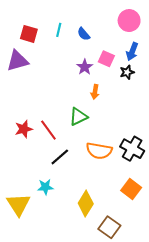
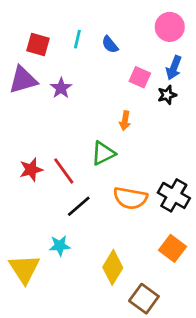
purple star: (85, 67) -> (61, 88), moved

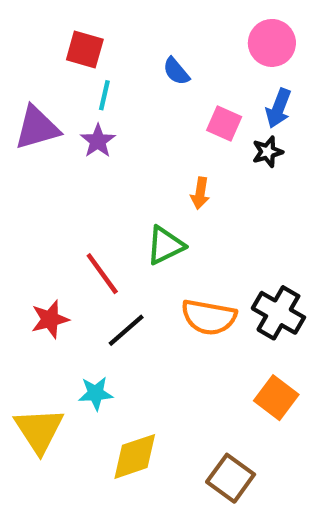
cyan line: (77, 39) -> (104, 95), moved
red square: (38, 45) -> (85, 50), moved
red star: (31, 170) -> (50, 319), moved
yellow diamond: (113, 267) -> (135, 456), moved, turned 40

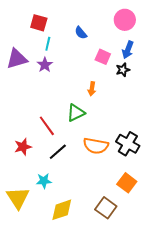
brown square: (231, 478) -> (106, 208), moved

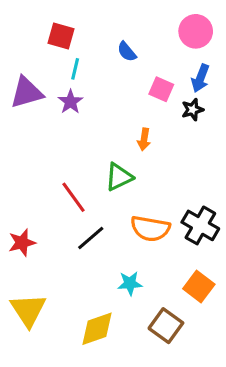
red star: (23, 147) -> (22, 243), moved
cyan star: (44, 181) -> (130, 283), moved

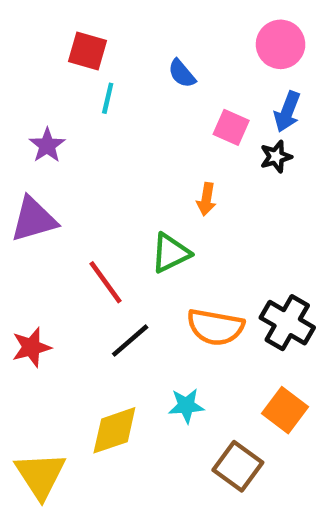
purple triangle: (27, 92) -> (34, 219), moved
purple star: (70, 102) -> (47, 145), moved
yellow triangle: (28, 310) -> (40, 475), moved
yellow diamond: (97, 329) -> (114, 430), moved

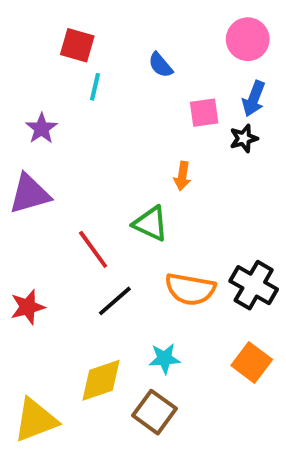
pink square: (231, 127) -> (204, 113), turned -32
green triangle: (171, 253) -> (151, 224), turned 51
brown square: (238, 466) -> (155, 412), moved
yellow triangle: (40, 475) -> (36, 420), turned 42

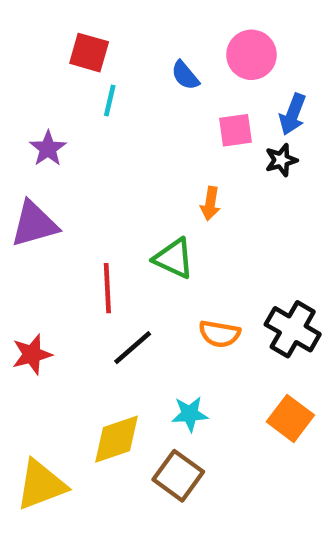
pink circle: (248, 39) -> (251, 55), moved
red line: (93, 249) -> (107, 288), turned 33
orange semicircle: (190, 289) -> (219, 334), size x0.7

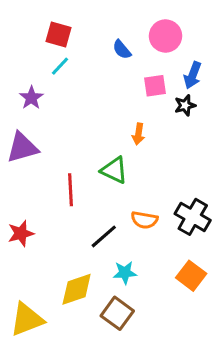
cyan line: (110, 101) -> (60, 66), moved, turned 30
black line: (133, 348) -> (104, 236), moved

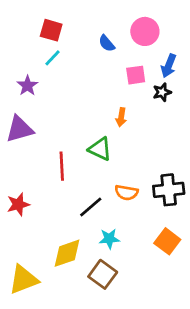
black cross: (193, 217) -> (169, 190), turned -36

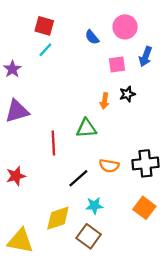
purple star: (27, 86) -> (12, 69), moved
black star: (162, 92) -> (127, 94), moved
green triangle: (100, 149) -> (86, 128), turned -30
yellow triangle: (23, 280) -> (20, 241), turned 32

